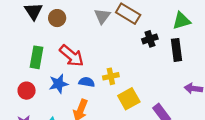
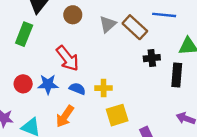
brown circle: (57, 18) -> (73, 15), moved
green rectangle: (37, 57) -> (24, 34), moved
red circle: (27, 91) -> (23, 84), moved

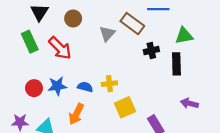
gray triangle: (108, 24) -> (107, 34), moved
green rectangle: (24, 34) -> (30, 42), turned -40
red arrow: (68, 58) -> (60, 48), moved

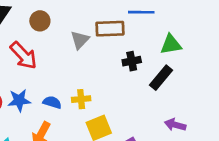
brown rectangle: (132, 24) -> (110, 29), turned -40
black rectangle: (176, 64) -> (161, 78), turned 40

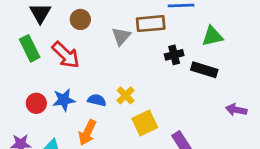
black rectangle: (161, 78) -> (204, 70), turned 70
yellow cross: (81, 99) -> (126, 95), turned -36
purple arrow: (175, 125) -> (236, 110), moved

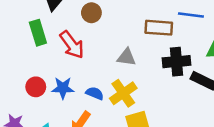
gray triangle: (121, 36) -> (126, 57), moved, turned 48
black cross: (174, 55) -> (177, 62), size x1.5
yellow cross: (126, 95) -> (123, 93), size x1.5

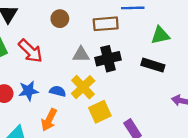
brown circle: (91, 13) -> (60, 19), moved
black cross: (177, 62) -> (108, 59), moved

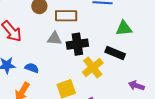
brown rectangle: (106, 24) -> (66, 16), moved
yellow cross: (83, 87) -> (93, 67), moved

